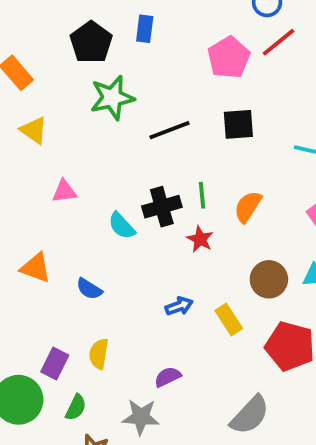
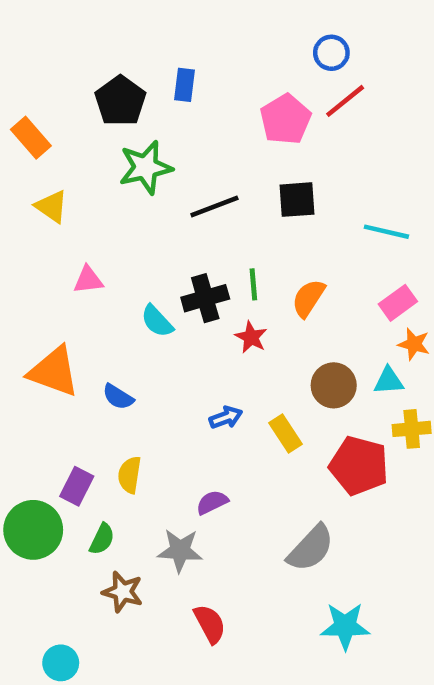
orange triangle: (36, 268) -> (54, 372), size x1.4

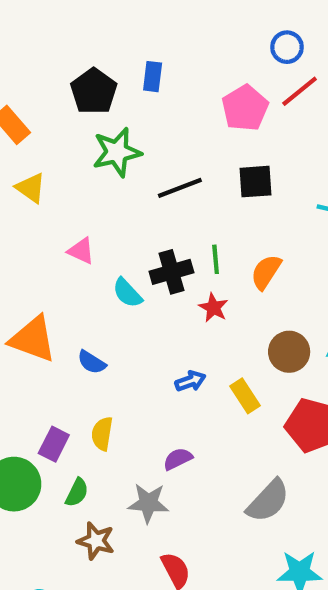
pink triangle: (88, 280) -> (81, 251), moved, turned 32

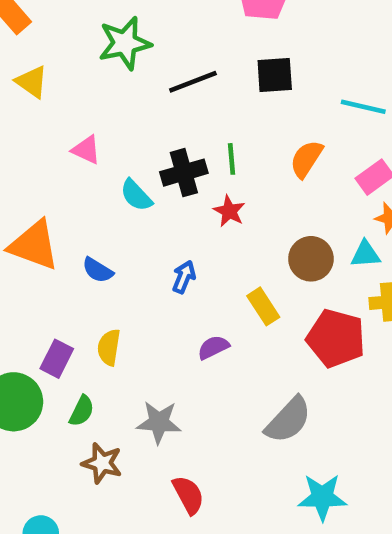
orange semicircle: (266, 272) -> (306, 159), moved
blue arrow: (190, 381) -> (184, 277), moved, turned -48
purple semicircle: (178, 459) -> (213, 347), moved

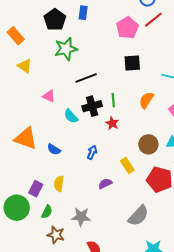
black line: (193, 82) -> (86, 78), moved

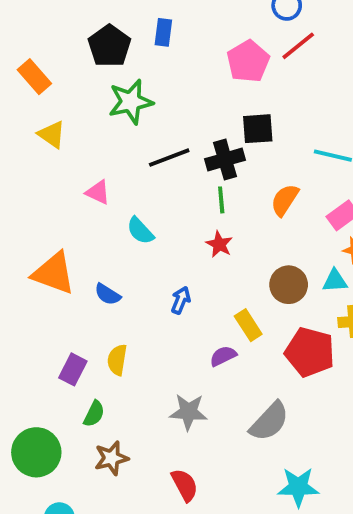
black cross: (92, 106) -> (225, 160), moved
purple semicircle: (105, 184) -> (223, 356), moved
green circle: (17, 208) -> (36, 452), moved
gray star: (81, 217) -> (188, 412), moved
brown star: (56, 235) -> (111, 458), turned -30

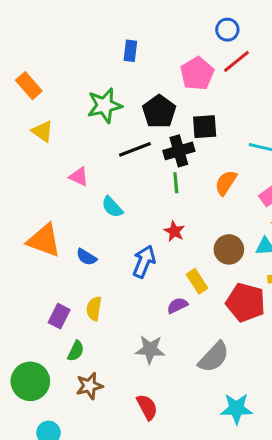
black pentagon: (109, 46) -> (159, 111), moved
red star: (219, 244) -> (174, 231), moved
blue arrow: (181, 300) -> (144, 262), size x1.5

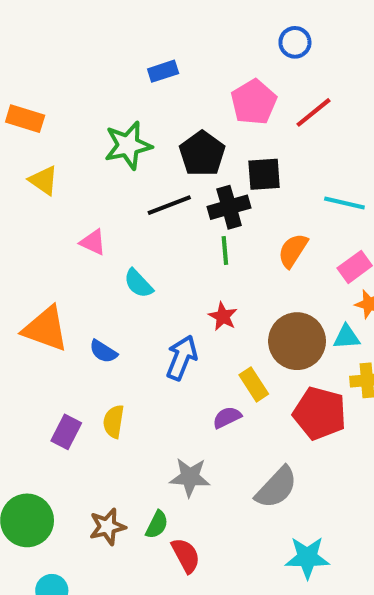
blue rectangle: (130, 51) -> (163, 71), turned 65
red line: (236, 61) -> (314, 112), moved
orange rectangle: (29, 86) -> (25, 119), turned -32
brown circle: (229, 249) -> (297, 341), size x1.4
green semicircle: (76, 351) -> (157, 525), moved

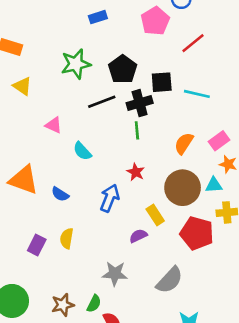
pink pentagon: (254, 102) -> (155, 21), moved
cyan line: (344, 203) -> (197, 94), moved
orange semicircle: (293, 250) -> (184, 143), moved

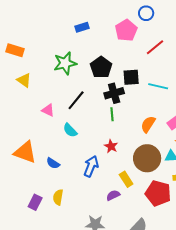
black line: (102, 102) -> (76, 100), moved, turned -30

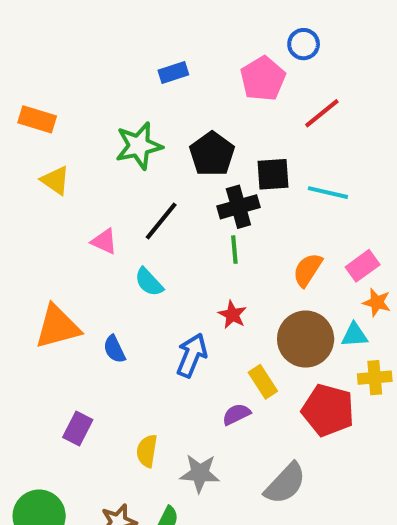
orange triangle: (25, 152) -> (57, 327), turned -35
blue semicircle: (53, 163) -> (114, 349), turned 32
yellow semicircle: (58, 197) -> (147, 451), moved

